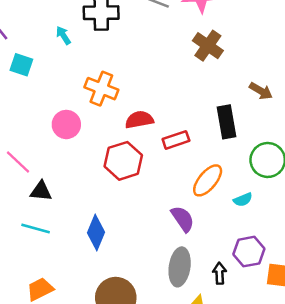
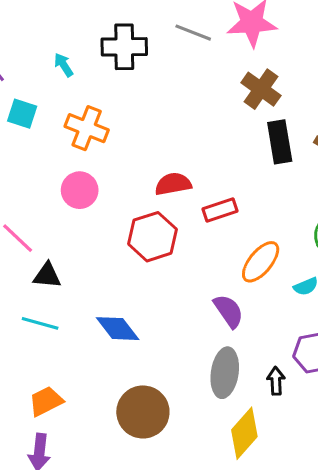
cyan arrow: (63, 35) -> (64, 65), moved
orange cross: (101, 89) -> (87, 128), moved
black rectangle: (227, 122) -> (280, 142), moved
blue diamond: (96, 233) -> (118, 329), turned -60

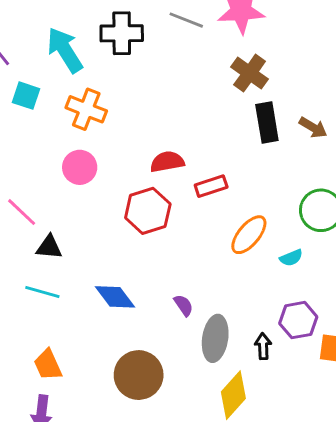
cyan arrow: (64, 65) -> (65, 50), size x2.0
purple semicircle: (229, 311) -> (184, 305), moved, size x0.7
orange trapezoid: (46, 401) -> (48, 365), turned -88

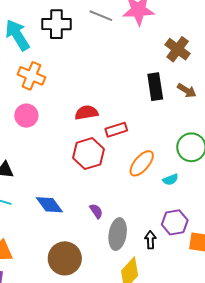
brown cross: (250, 73) -> (178, 49), moved
red hexagon: (148, 211) -> (88, 154), moved

